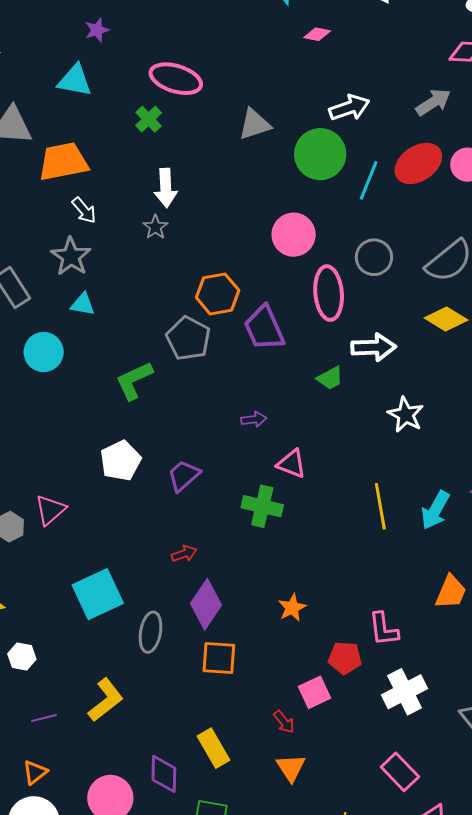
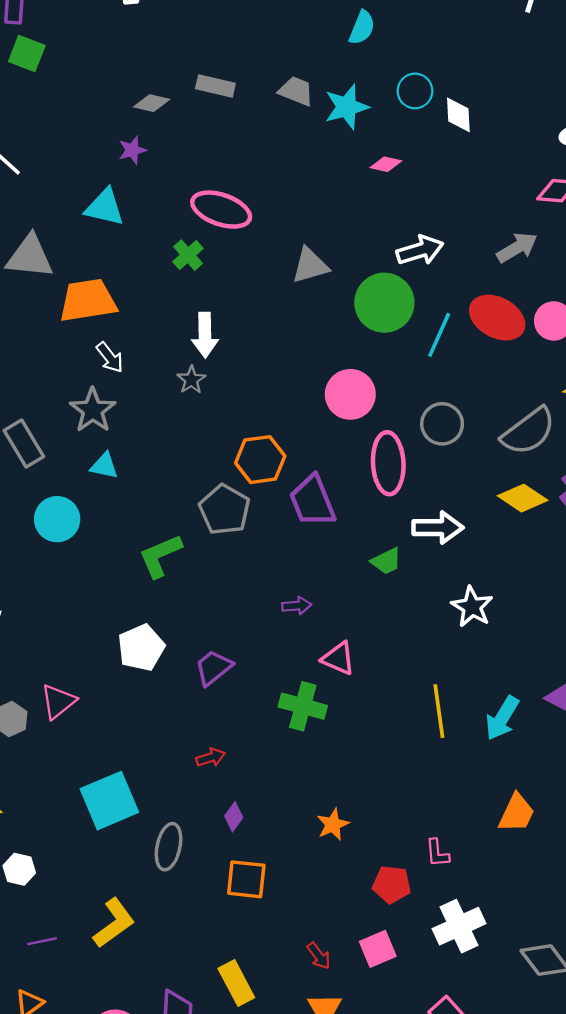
red ellipse: (418, 163) -> (497, 318), turned 60
purple diamond: (206, 604) -> (234, 817), size x0.5
pink L-shape: (383, 629) -> (437, 853), size x0.7
pink square: (315, 692) -> (378, 949), moved

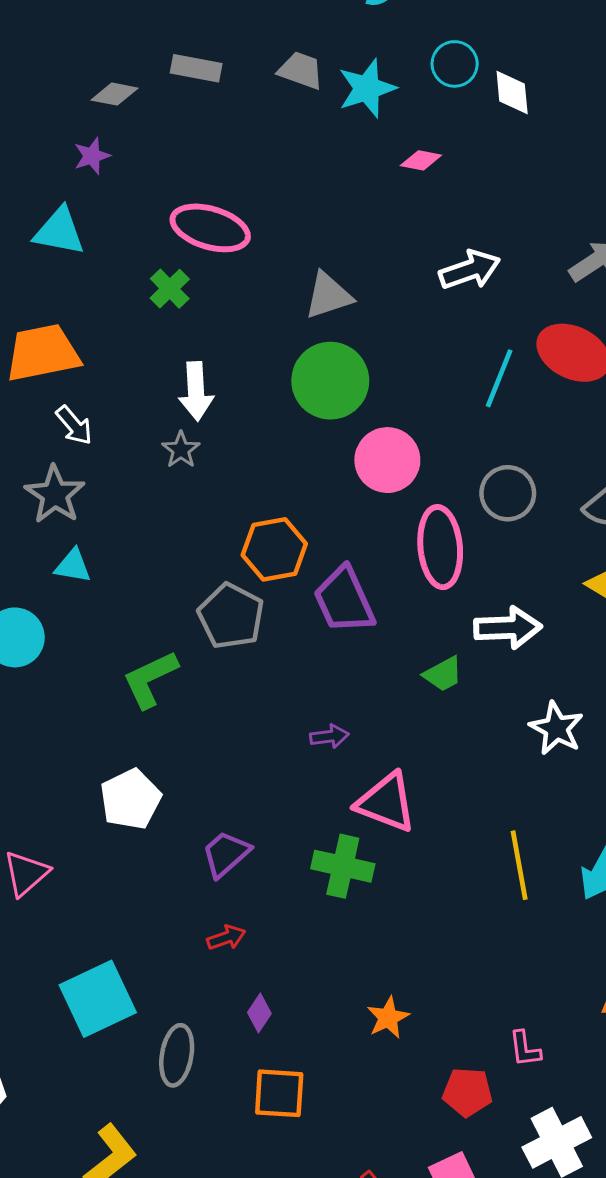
green circle: (384, 303) -> (330, 381), moved
pink triangle: (338, 658) -> (386, 802), size x1.4
purple trapezoid: (214, 668) -> (226, 854), moved

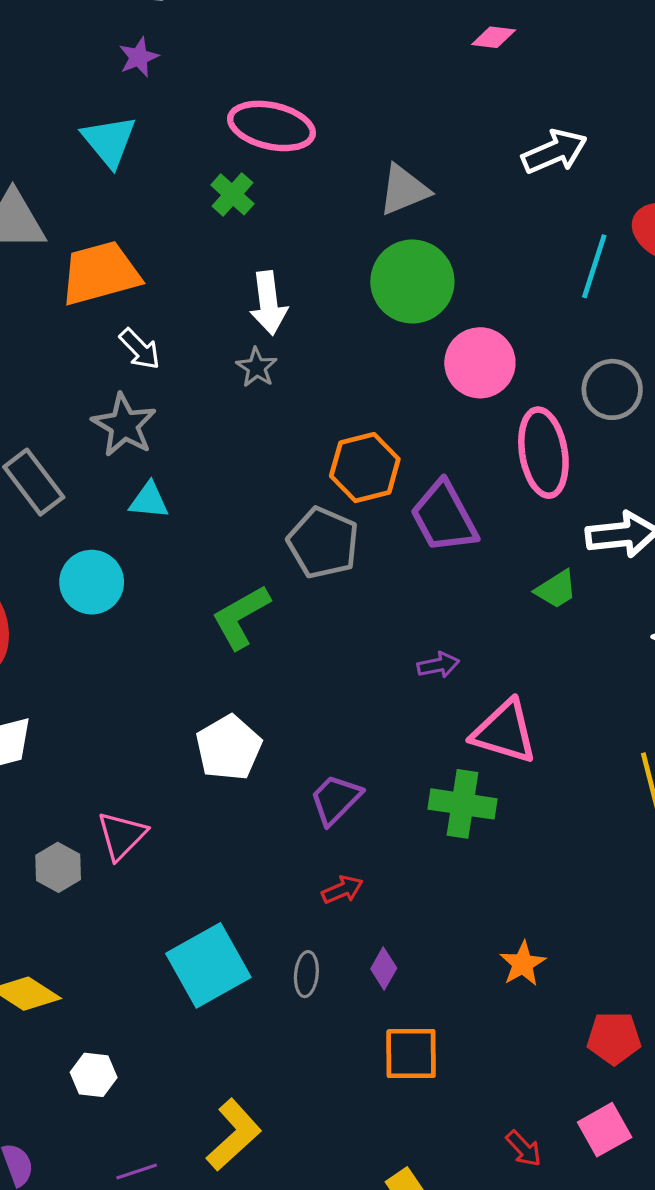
cyan triangle: (59, 231) -> (109, 141), turned 44
gray ellipse: (177, 1055) -> (306, 974), moved, size x0.7

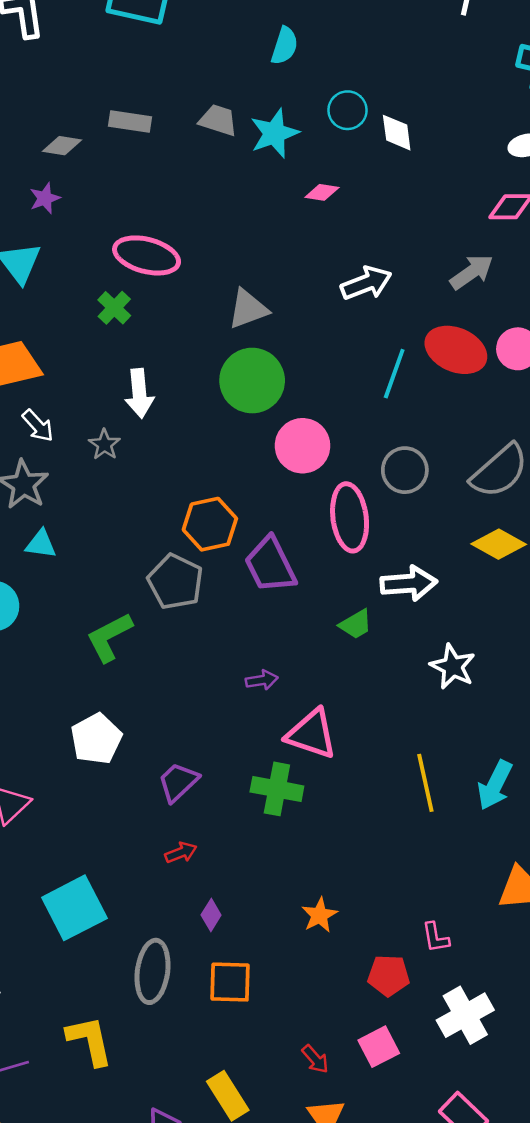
gray star: (257, 367) -> (104, 445), moved
gray ellipse: (306, 974) -> (153, 971), moved, size x1.8
yellow L-shape: (234, 1135) -> (90, 1041), turned -62

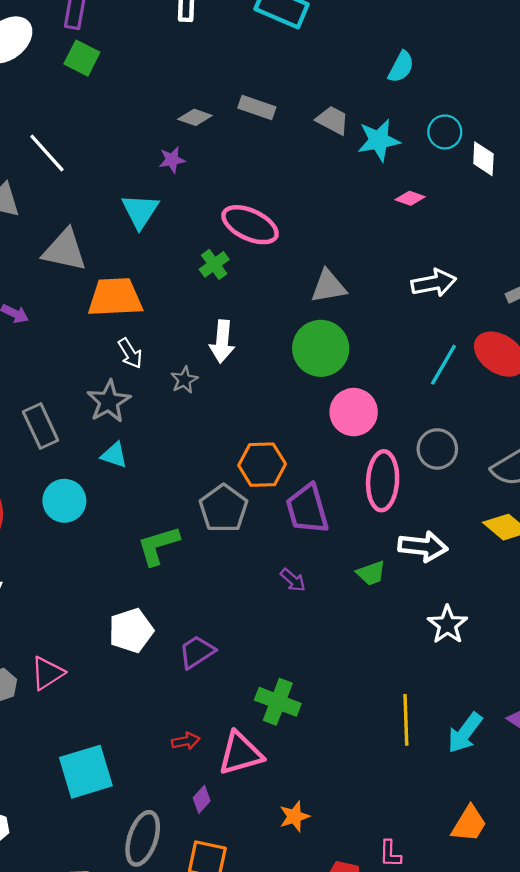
purple arrow: (262, 680) -> (293, 580), moved, turned 40
pink triangle: (312, 734) -> (240, 753), moved, turned -45
purple trapezoid: (178, 782) -> (197, 652), moved

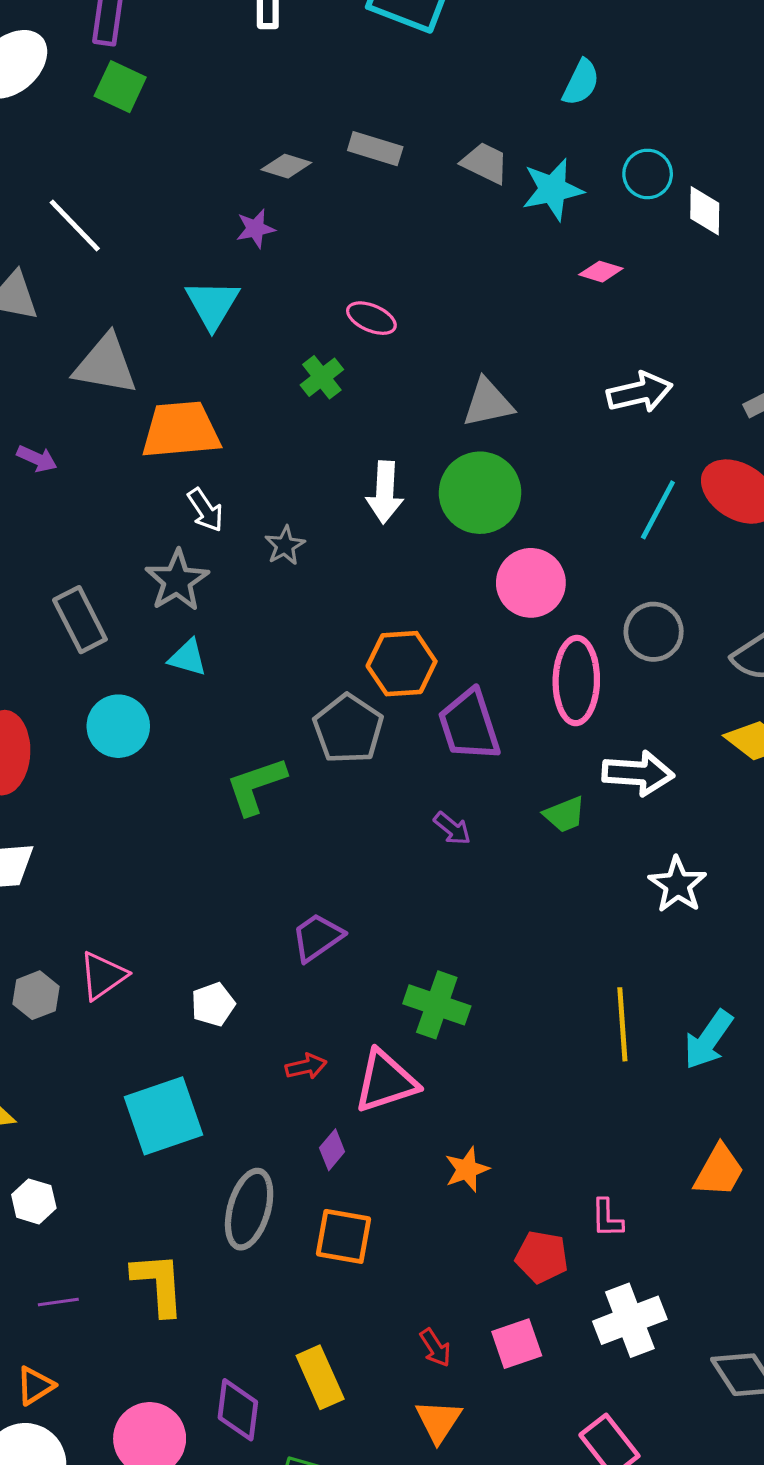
pink ellipse: (250, 225) -> (371, 318), size x0.6
white arrow: (222, 342) -> (385, 492), moved
white pentagon: (131, 630) -> (213, 1004), moved, size x0.7

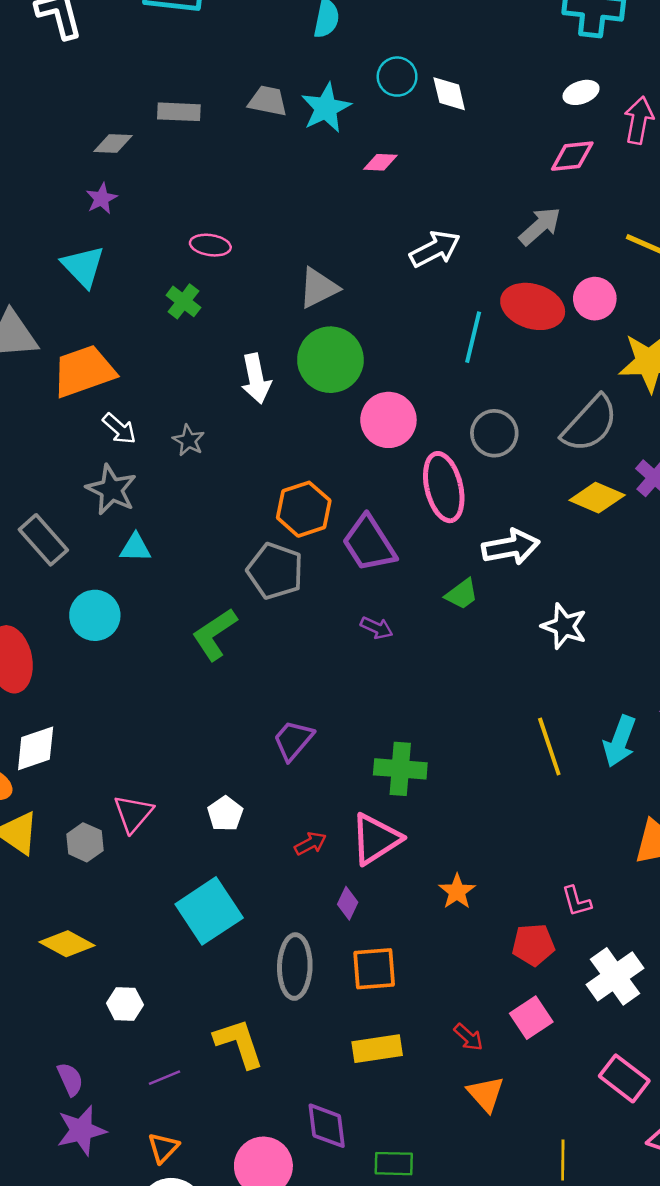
yellow rectangle: (320, 1377) -> (377, 1049), moved, turned -60

